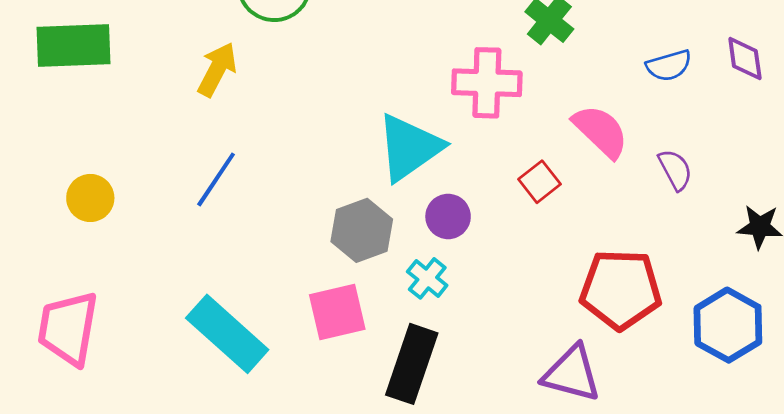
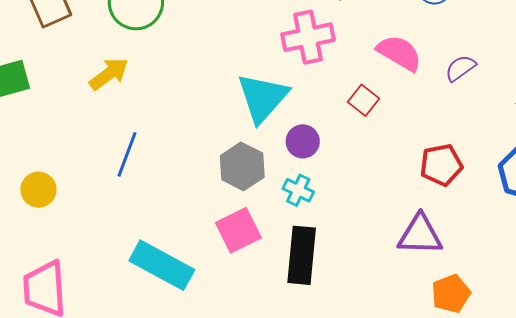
yellow arrow: (217, 69) -> (109, 74), turned 39
purple semicircle: (675, 170) -> (460, 68), turned -84
red pentagon: (621, 289) -> (441, 165), size x0.7

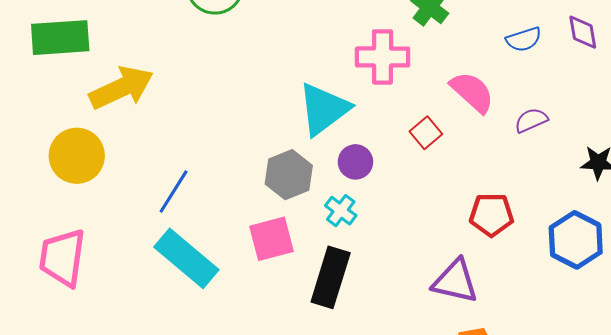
yellow arrow: (109, 74) -> (121, 88), moved, size x1.5
blue line: (127, 154) -> (174, 192), moved
yellow circle: (38, 190) -> (77, 156), size x1.5

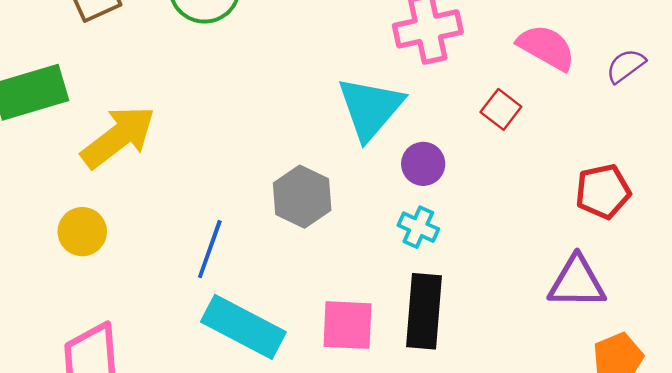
yellow circle: (77, 156) -> (82, 232), size x0.7
gray hexagon: (289, 175) -> (302, 197), moved
pink square: (271, 239) -> (348, 325), moved, turned 30

